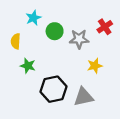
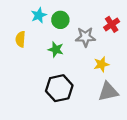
green circle: (55, 31) -> (60, 20), moved
green star: (28, 66) -> (56, 49), moved
gray triangle: (84, 97) -> (108, 92), moved

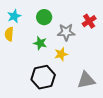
cyan star: (39, 15) -> (14, 16), moved
yellow star: (101, 64) -> (61, 54), moved

